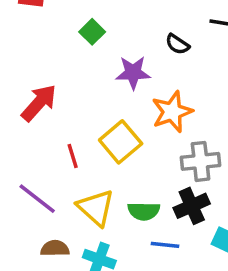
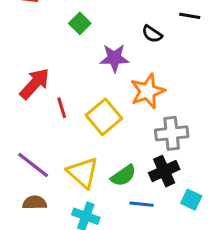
red line: (73, 156) -> (62, 108), moved
green semicircle: (144, 211) -> (123, 176), turned -36
brown semicircle: (55, 248) -> (35, 203), moved

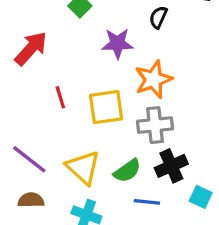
black semicircle: (152, 34) -> (158, 17), turned 80
red arrow: (35, 84) -> (31, 48), moved
yellow square: (104, 117) -> (106, 107), turned 32
gray cross: (172, 133) -> (155, 125), moved

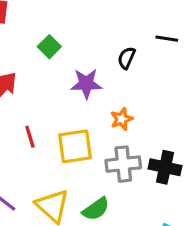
orange star: (153, 79) -> (122, 119), size x0.6
black cross: (171, 166) -> (165, 167), moved, turned 36

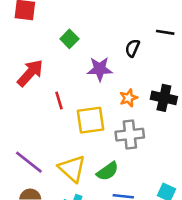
red line: (30, 137) -> (59, 100), moved
black cross: (165, 167) -> (164, 98), moved

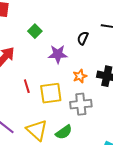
red line: (59, 100) -> (27, 86), moved

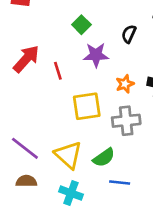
green square: (35, 31) -> (81, 25), moved
red line: (27, 86) -> (58, 71), moved

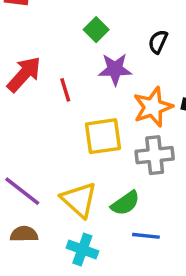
orange star: (125, 84) -> (153, 107), size x1.6

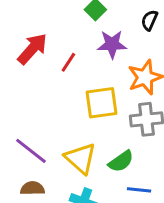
red line: (65, 90) -> (68, 62), turned 50

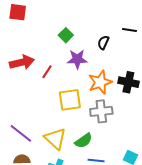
red arrow: (32, 49) -> (22, 62), turned 35

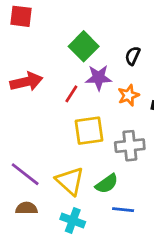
green square: (66, 35) -> (84, 46), size x1.5
red line: (47, 72) -> (71, 94), moved
orange star: (100, 82) -> (129, 95), moved, size x0.7

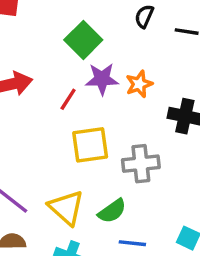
black semicircle: (133, 56) -> (144, 16), moved
orange star: (129, 95) -> (139, 84), moved

